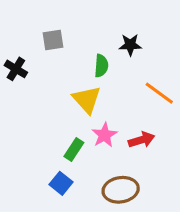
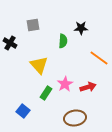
yellow triangle: (87, 100) -> (39, 65), moved
blue square: (61, 183) -> (23, 111), moved

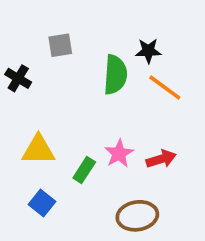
green semicircle: (63, 41) -> (115, 75), size x1.5
orange line: (99, 58) -> (165, 88), moved
yellow triangle: (39, 65) -> (38, 150), moved, turned -48

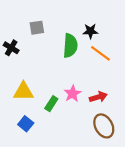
brown ellipse: (137, 216) -> (104, 126), moved, turned 70

